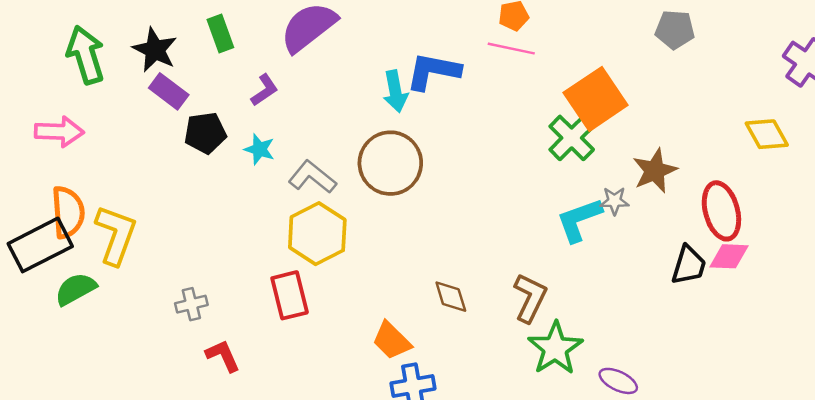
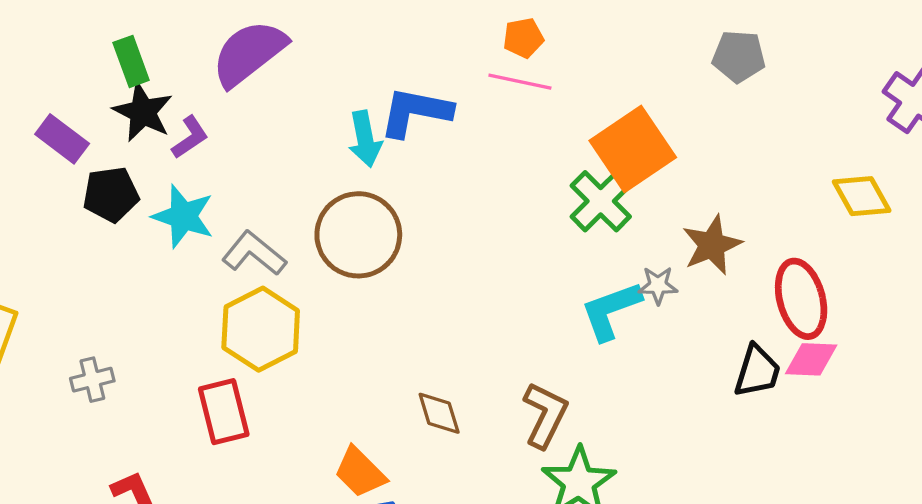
black star: (155, 50) -> (143, 112), moved
cyan star: (259, 149) -> (183, 216), size x1.5
gray cross: (191, 304) -> (92, 380), moved

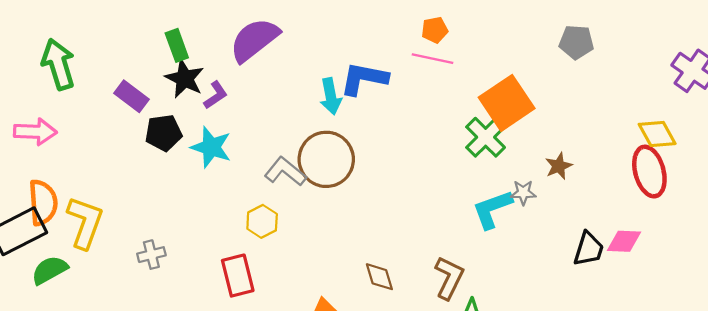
brown star: (712, 245) -> (559, 166), size x0.7
gray L-shape: (254, 253) -> (285, 172), moved
red ellipse: (801, 299) -> (649, 172), moved
yellow hexagon: (261, 329) -> (262, 221), size x0.6

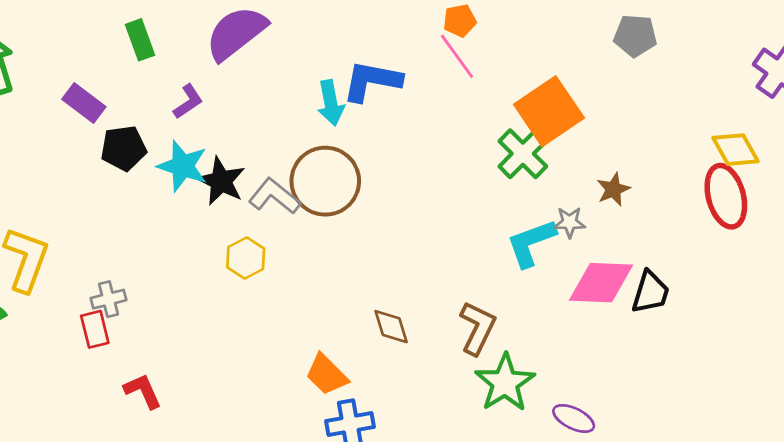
pink line: (432, 59) -> (457, 56), turned 42
black star: (185, 79) -> (221, 181), moved
pink diamond: (624, 241) -> (601, 283), moved, size x1.5
red rectangle: (238, 276) -> (95, 329), moved, size x0.7

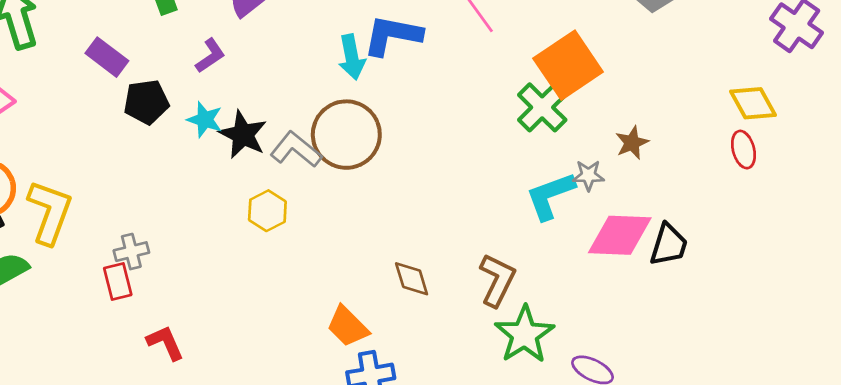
cyan star: (183, 166) -> (205, 120), size x0.7
red ellipse: (726, 196) -> (744, 150), size x0.6

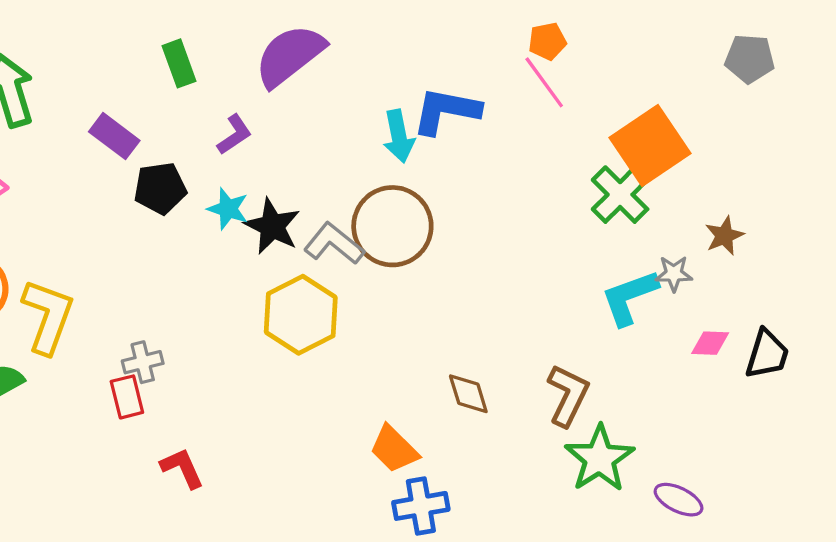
yellow hexagon: (267, 211) -> (301, 315), size x1.6
pink diamond: (620, 235) -> (710, 343), size x0.5

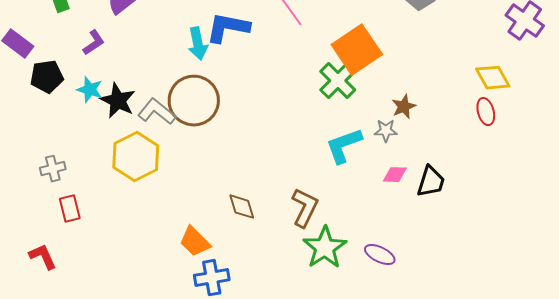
gray star: (674, 274) -> (386, 131), moved
gray cross: (143, 362) -> (53, 169), moved
red rectangle: (127, 397) -> (70, 209), moved
red L-shape: (182, 468) -> (43, 257), moved
purple ellipse: (679, 500) -> (380, 255), moved

